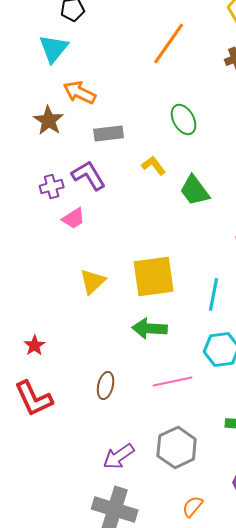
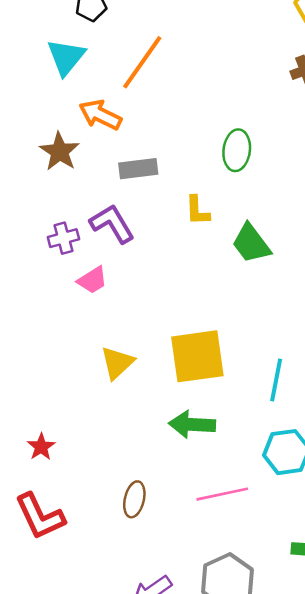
orange line: (169, 43) -> (142, 62), moved
green ellipse: (184, 119) -> (237, 150), turned 36
yellow L-shape: (154, 165) -> (197, 211), turned -145

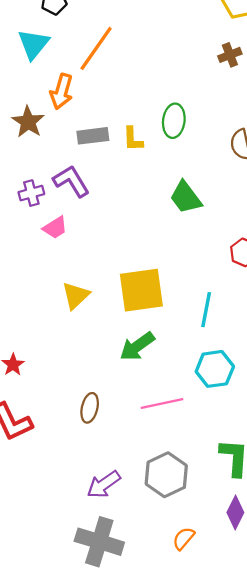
orange arrow: (100, 115) -> (62, 92), turned -100
yellow L-shape: (197, 211) -> (133, 139), moved
green arrow: (192, 425) -> (137, 346), turned -39

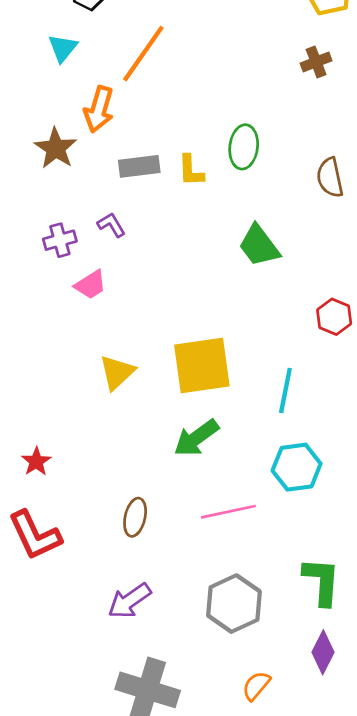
cyan triangle: (33, 44) -> (63, 48), size x0.7
purple L-shape: (71, 181) -> (111, 225), size x0.6
purple arrow: (104, 484) -> (129, 601), moved

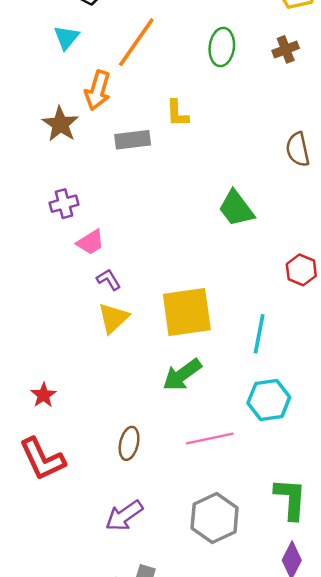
green ellipse: (244, 147) -> (222, 47), moved
yellow L-shape: (191, 171) -> (177, 113), moved
purple L-shape: (111, 225) -> (109, 280), moved

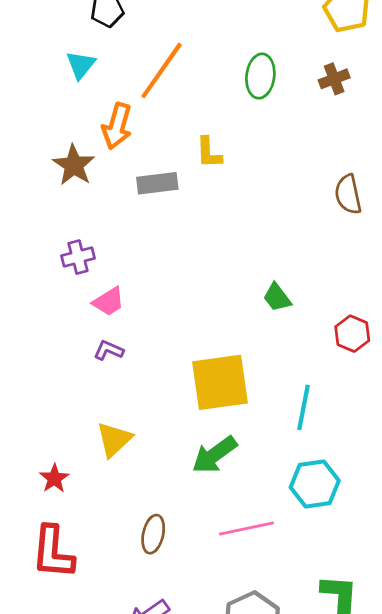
green trapezoid: (236, 208) -> (277, 297), moved, size x0.7
purple L-shape: (109, 280) -> (109, 350), moved, turned -35
yellow triangle: (113, 318) -> (114, 439), moved
red L-shape: (42, 459) -> (53, 552), turned 30

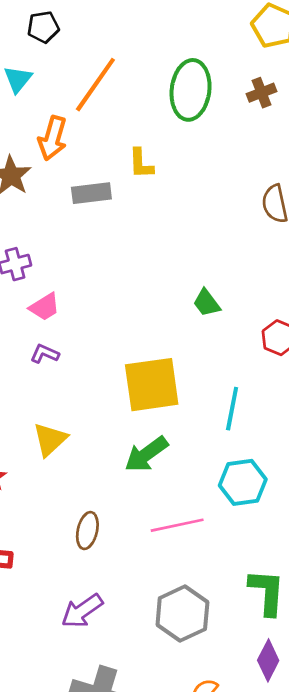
green ellipse: (260, 76) -> (191, 90), size x1.4

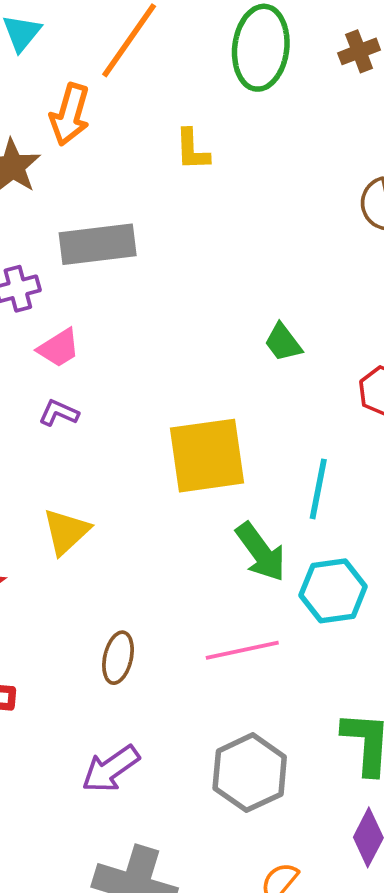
gray rectangle: (91, 193) -> (98, 244), moved, size x1.4
green arrow: (146, 454) -> (261, 552), moved, turned -90

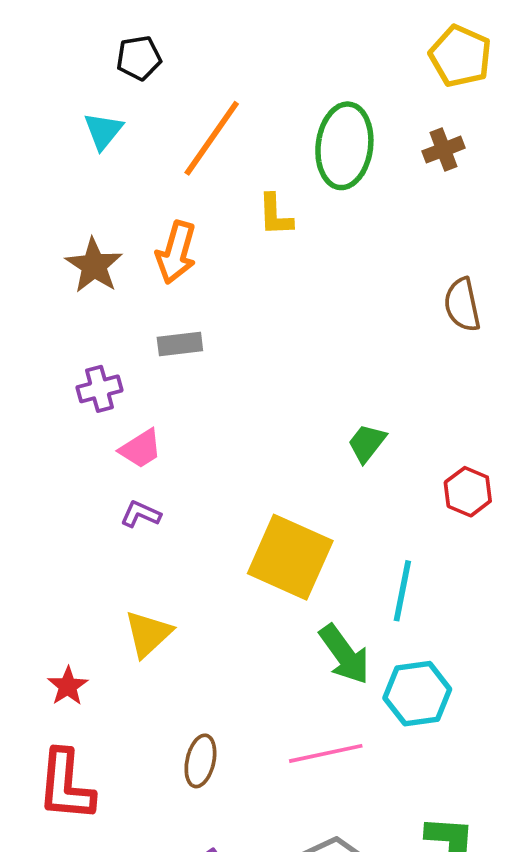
orange arrow: (70, 114) -> (176, 252), moved
yellow L-shape: (192, 150) -> (275, 215), moved
gray rectangle: (98, 244) -> (180, 344), size x0.6
green trapezoid: (283, 342) -> (367, 443), turned 75
yellow square: (207, 456) -> (290, 557), turned 32

